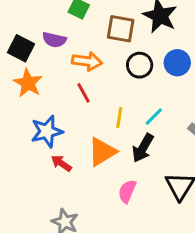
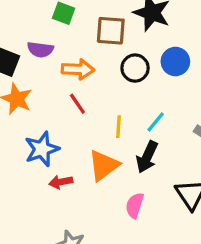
red arrow: (61, 163) -> (61, 182), turned -40

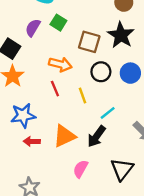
purple semicircle: (40, 49) -> (33, 28), moved, turned 102
yellow line: (118, 127) -> (83, 96), moved, turned -35

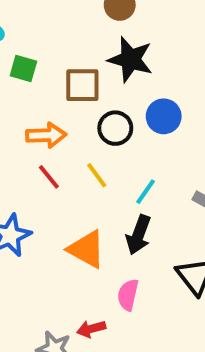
orange triangle: (64, 136) -> (87, 249), turned -50
red arrow: (32, 141) -> (91, 329), moved

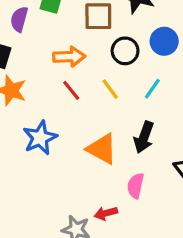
cyan line: (146, 192) -> (152, 89), moved

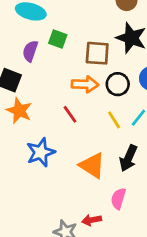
orange arrow: (69, 57) -> (85, 84), moved
yellow line: (110, 89) -> (114, 120), moved

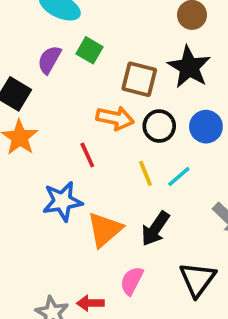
blue star: (41, 152) -> (62, 201), moved
orange triangle: (92, 165) -> (105, 230), turned 36

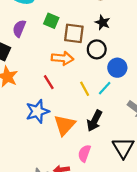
green square: (90, 50) -> (51, 21), moved
black star: (189, 67) -> (103, 22), size x0.6
black circle: (159, 126) -> (97, 49), moved
blue circle: (206, 127) -> (117, 68), moved

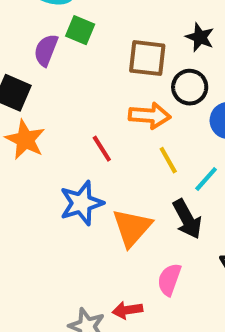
green square: (51, 21) -> (80, 30), moved
orange arrow: (62, 58) -> (150, 116), moved
cyan line: (105, 88) -> (206, 179), moved
black arrow: (94, 121) -> (187, 219), turned -55

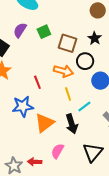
green square: (80, 30) -> (44, 32), moved, turned 32

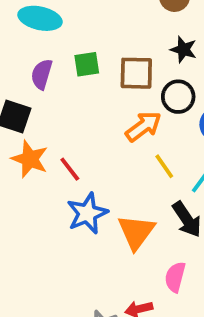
green square: (44, 32) -> (87, 64), turned 32
orange arrow: (63, 71) -> (143, 126), turned -36
red line: (37, 82) -> (70, 169), moved

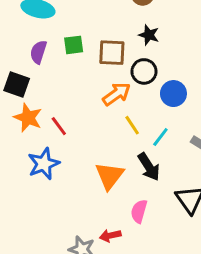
blue star: (87, 213) -> (44, 164), moved

